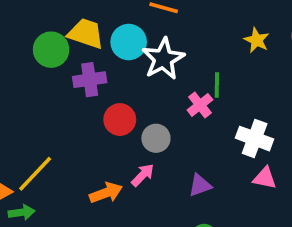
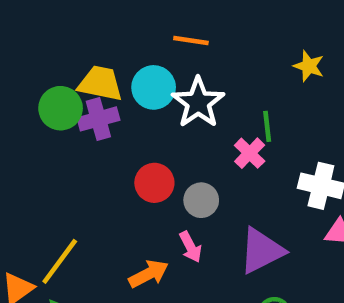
purple cross: (90, 80) -> (98, 119), moved
pink arrow: (143, 175) -> (190, 247), turned 115
purple triangle: (200, 185) -> (262, 251), size x1.6

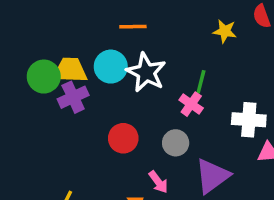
green circle: (61, 108) -> (44, 77), moved
green line: (267, 126) -> (201, 82), turned 30
gray circle: (201, 200) -> (176, 143), moved

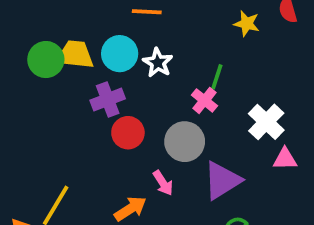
white star: (146, 72) -> (158, 63), size x0.7
purple cross: (73, 97) -> (108, 99), moved
white cross: (249, 120) -> (266, 122), turned 36
gray circle: (176, 143) -> (185, 142), size x1.4

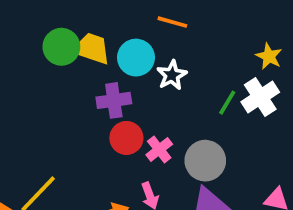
pink cross: (204, 100) -> (159, 149), moved
white cross: (266, 122) -> (260, 97), moved
gray circle: (185, 142) -> (205, 161), moved

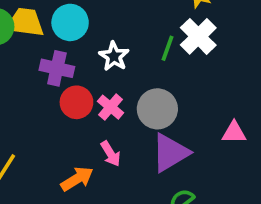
white star: (172, 75) -> (114, 56), moved
purple cross: (114, 100) -> (57, 68), turned 32

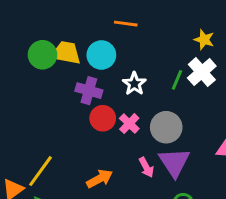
purple triangle: (170, 153) -> (174, 162), turned -36
pink arrow: (111, 154) -> (146, 167), moved

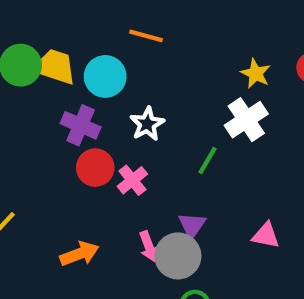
green line: (177, 80) -> (208, 161), moved
gray circle: (166, 127) -> (178, 256), moved
purple triangle: (174, 162) -> (192, 225), moved, size x0.6

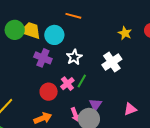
white cross: (246, 120) -> (112, 62), moved
green line: (208, 161) -> (82, 81), moved
red circle: (95, 168) -> (49, 92), moved
pink triangle: (266, 235) -> (130, 109), turned -32

